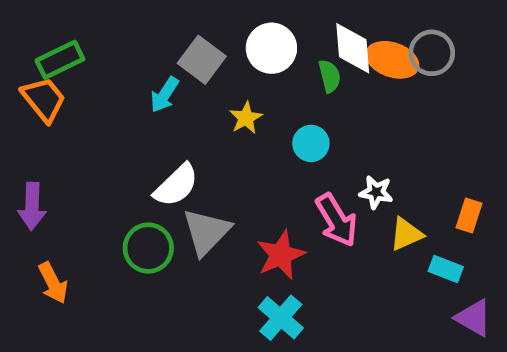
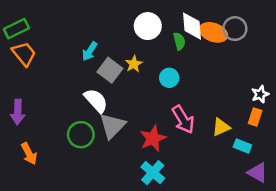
green rectangle: (60, 60) -> (16, 29), moved
gray square: (202, 60) -> (110, 70), moved
white semicircle: (176, 185) -> (96, 101), turned -88
white star: (376, 192) -> (260, 94), moved, turned -30

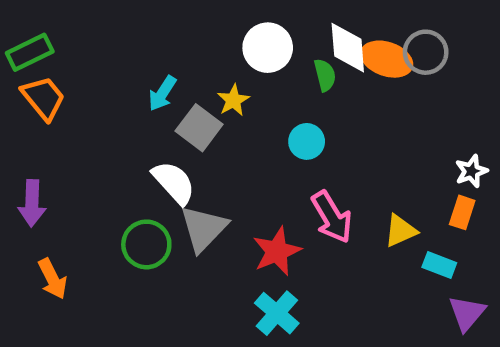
yellow star: (134, 64) -> (233, 100), moved
purple triangle: (258, 173) -> (467, 313), turned 40

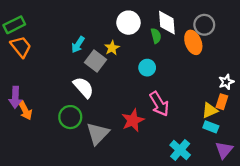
orange ellipse: (387, 59) -> (193, 42), moved, turned 50
gray triangle: (204, 228) -> (98, 134), moved
yellow triangle: (400, 231) -> (210, 110), moved
orange arrow: (53, 279) -> (25, 110), moved
cyan cross: (277, 313) -> (180, 150), moved

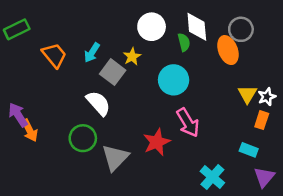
orange trapezoid: (21, 47) -> (54, 55), moved
cyan circle: (147, 68) -> (174, 80), size x1.5
purple arrow: (15, 97) -> (18, 115), turned 145
yellow triangle: (210, 110) -> (247, 94), moved, turned -35

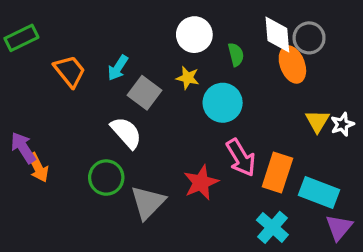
white diamond: (197, 27) -> (277, 35), moved
yellow star: (132, 57) -> (188, 78), moved, turned -30
orange rectangle: (262, 120) -> (277, 173), moved, size x1.6
cyan rectangle: (249, 150) -> (319, 192), size x1.6

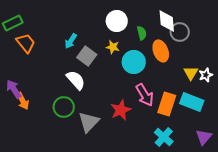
gray circle: (309, 38) -> (180, 32), moved
orange ellipse: (292, 64) -> (161, 51), moved
orange trapezoid: (70, 71) -> (26, 43), moved
cyan rectangle: (319, 192) -> (192, 102), moved

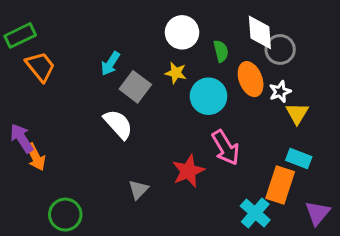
white star: (206, 75) -> (280, 92), moved
cyan rectangle: (192, 102) -> (299, 158), size x0.7
orange rectangle: (167, 104) -> (280, 185), moved
green circle: (64, 107) -> (65, 215), moved
gray triangle: (89, 122) -> (138, 190), size x0.6

